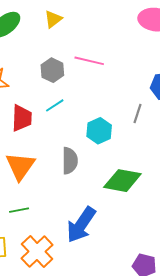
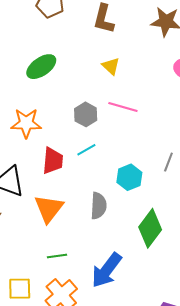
yellow triangle: (53, 19) -> (111, 66), moved, turned -42
green diamond: (122, 181) -> (150, 228), turned -66
green line: (19, 210) -> (57, 256), moved

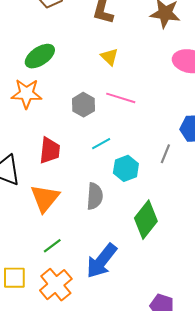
orange star: (26, 123) -> (26, 94), moved
cyan line: (86, 150) -> (101, 144), moved
green line: (57, 256) -> (52, 246), turned -30

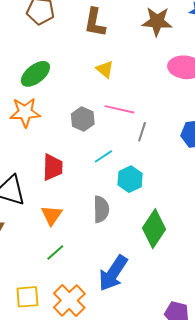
gray line: (165, 154) -> (142, 132), moved
orange triangle: (45, 198) -> (52, 215), size x0.7
green line: (52, 246) -> (55, 253), moved

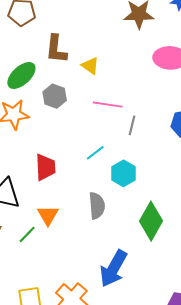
brown L-shape: (95, 23) -> (56, 49), moved
gray hexagon: (83, 119) -> (55, 96), moved
green line: (55, 253) -> (27, 234), moved

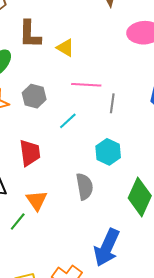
gray hexagon: (55, 96) -> (34, 96), moved
cyan line: (95, 153) -> (68, 121), moved

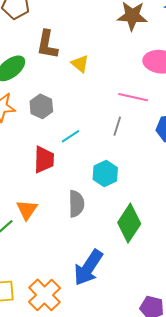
pink line: (86, 85) -> (133, 97), moved
red trapezoid: (30, 153) -> (44, 160), moved

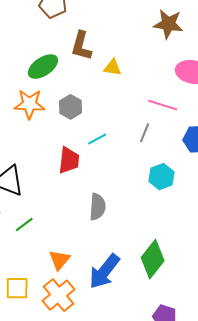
yellow triangle: (80, 64) -> (113, 67), turned -36
cyan hexagon: (105, 173) -> (161, 177), moved
orange triangle: (27, 210) -> (60, 260), moved
green diamond: (129, 223) -> (153, 259), moved

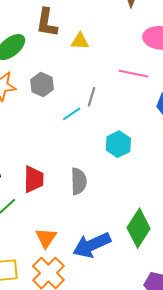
gray line: (145, 133) -> (91, 97), moved
red trapezoid: (69, 160) -> (34, 179), moved
cyan hexagon: (161, 177) -> (118, 144), moved
blue arrow: (104, 271) -> (92, 245), turned 33

